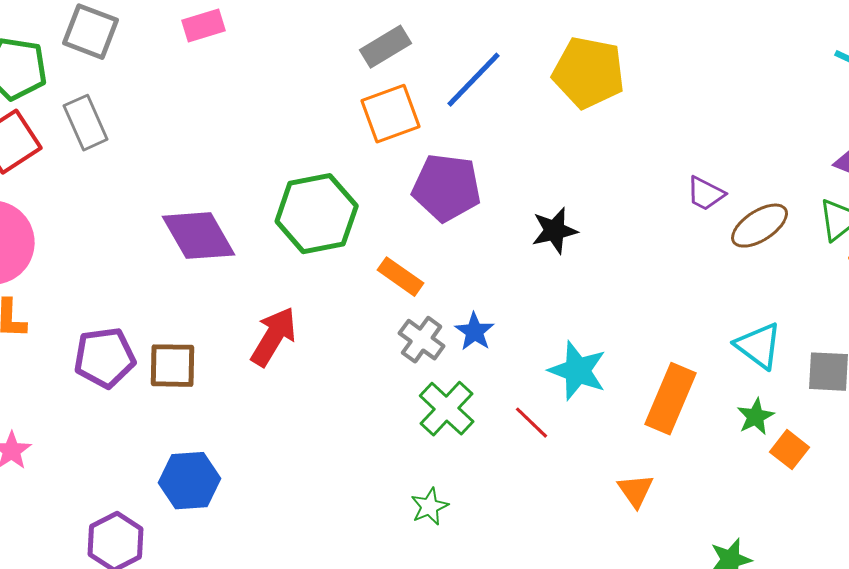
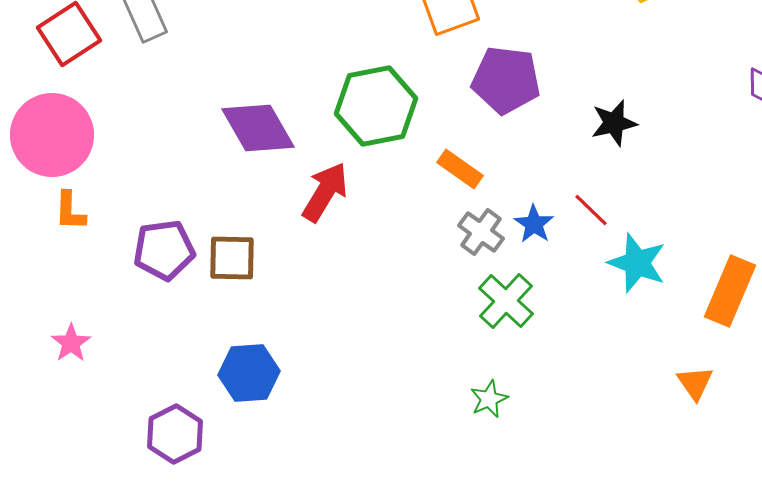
red arrow: (274, 337) -> (325, 192), moved
red line: (532, 423) -> (591, 210), moved

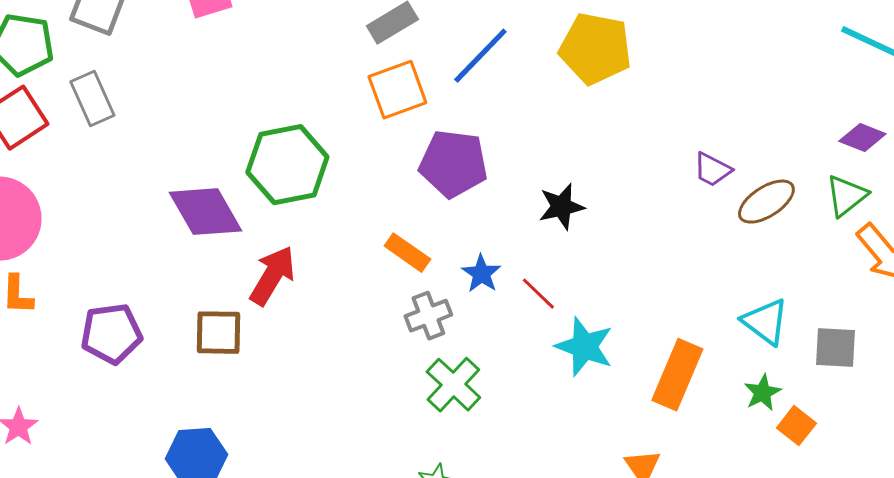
green hexagon: (376, 106) -> (287, 165), moved
blue star: (534, 224) -> (481, 274), moved
gray cross: (481, 232) -> (428, 316), turned 33
brown square: (232, 258) -> (218, 333), moved

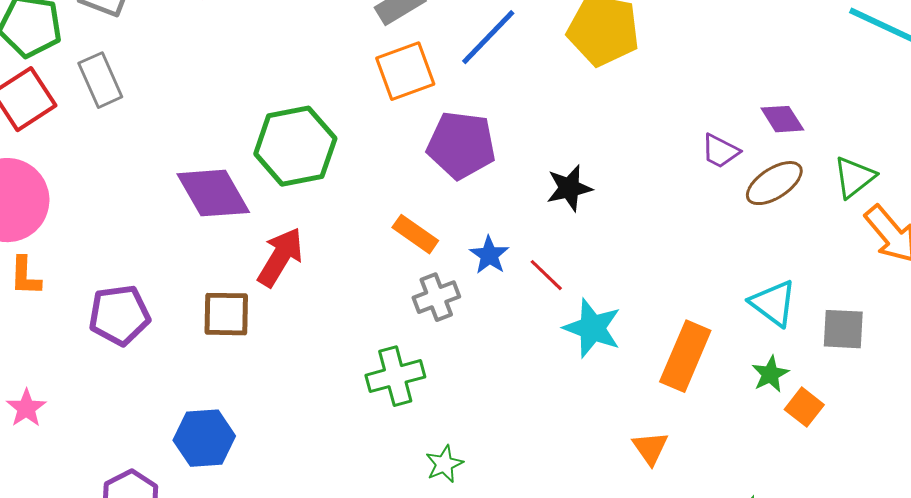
purple diamond: (862, 138) -> (782, 119), moved, turned 36
green cross: (453, 385) -> (395, 376), moved, turned 32

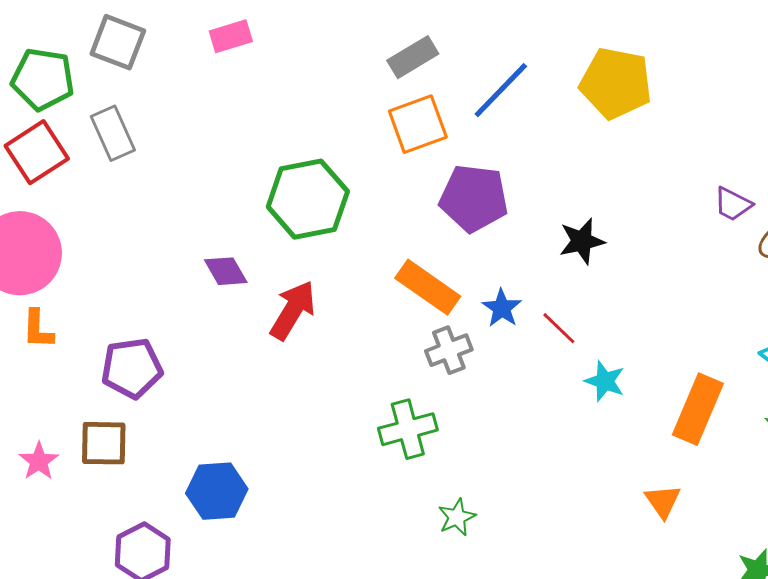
purple diamond: (213, 193) -> (226, 271), moved, size x0.6
orange rectangle: (415, 234) -> (428, 287), size x1.4
brown square: (226, 314) -> (104, 443), moved
cyan star: (592, 328) -> (605, 381), size x0.7

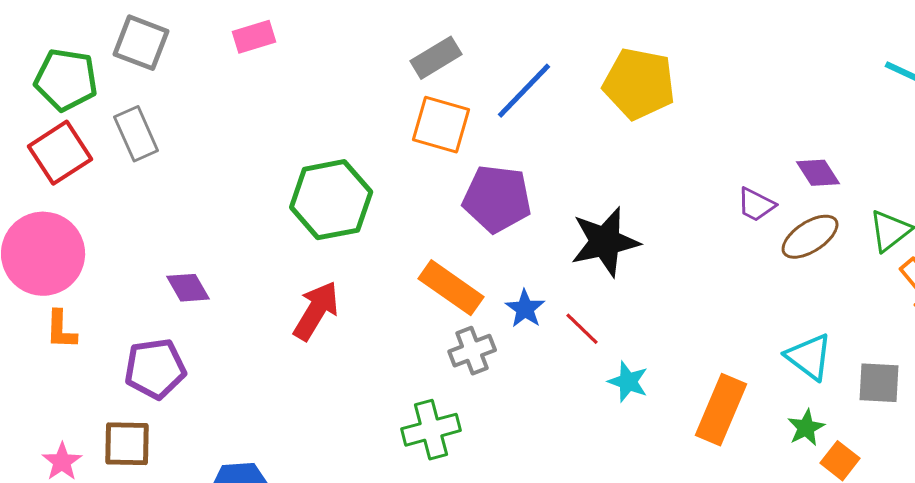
orange square: (418, 124) -> (441, 125), turned 36
black star: (582, 241) -> (605, 242), size x1.5
purple diamond: (226, 271) -> (188, 288), moved

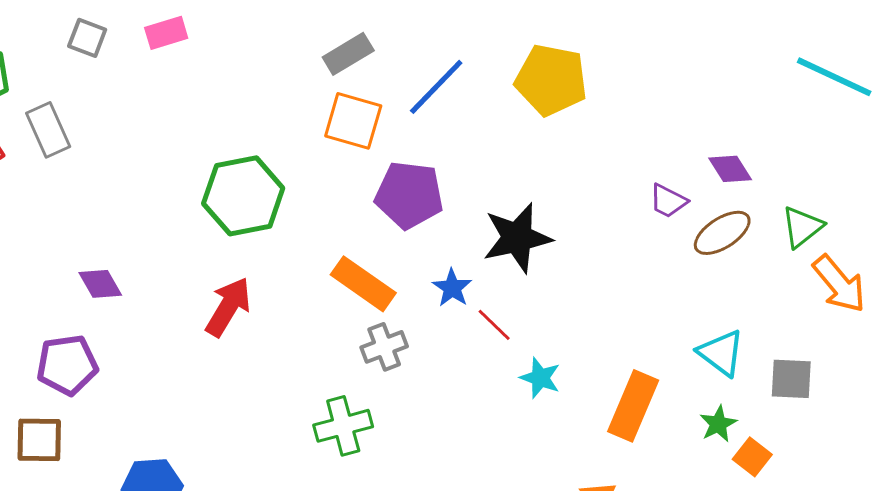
gray square: (141, 43) -> (87, 38), moved, size x0.7
blue star: (525, 309) -> (452, 288), moved

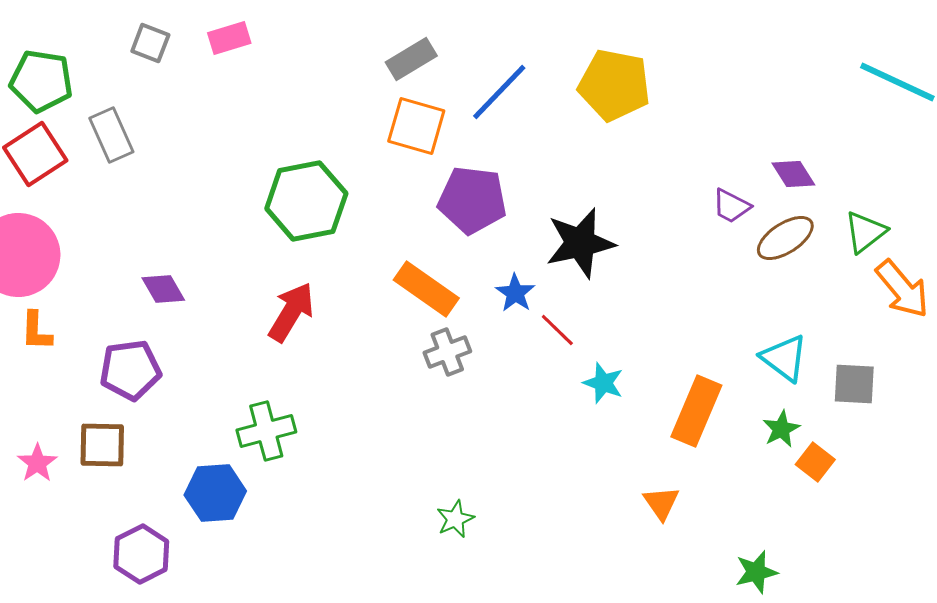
green cross: (343, 426) -> (266, 431), moved

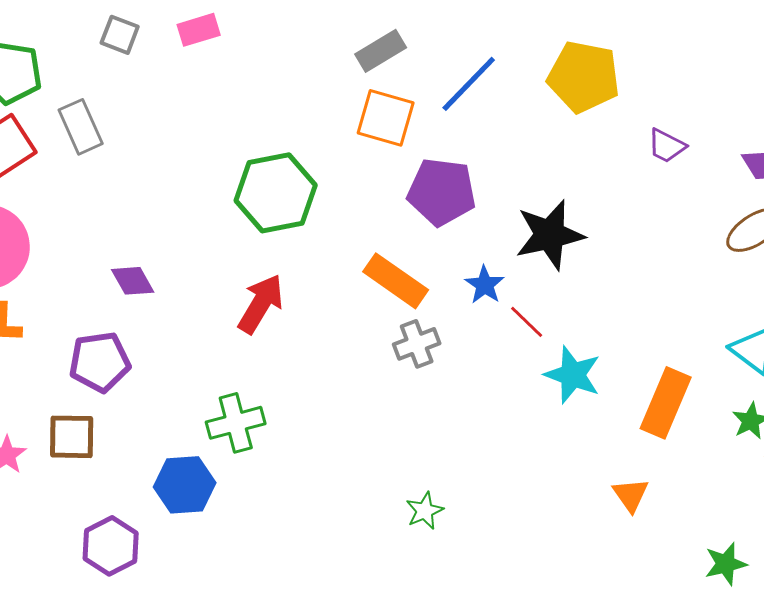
purple trapezoid: (731, 206) -> (667, 146), moved
cyan star: (603, 383) -> (573, 375), size x1.4

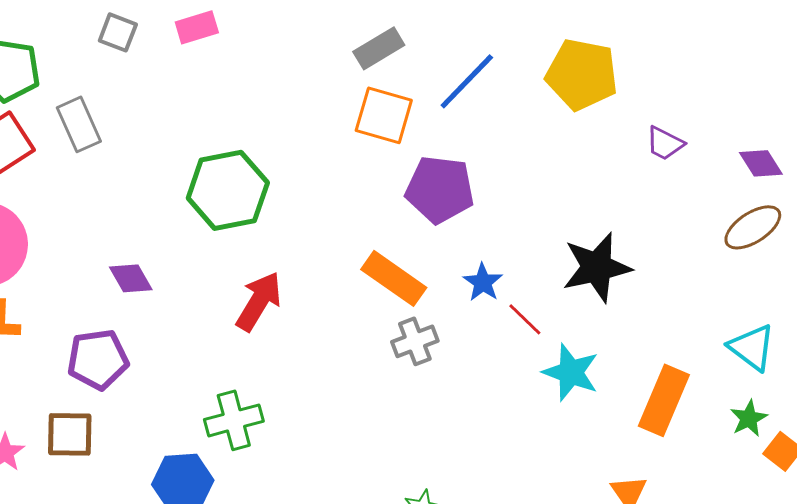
green hexagon: (276, 193) -> (228, 190), moved
black star: (550, 235) -> (597, 267), moved

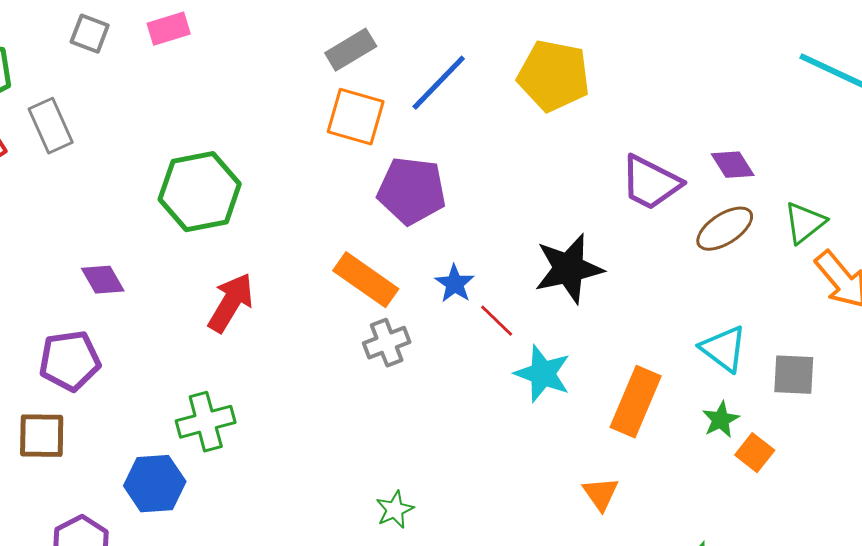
purple trapezoid: (665, 143) -> (651, 183), moved, size x1.6

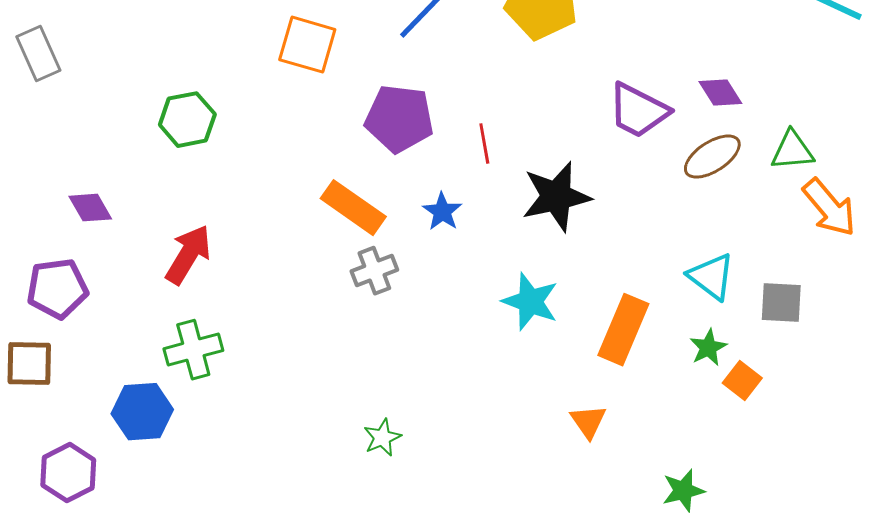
orange square: (356, 117) -> (307, 45), moved
green hexagon: (200, 192) -> (187, 120), size x0.7
green triangle: (805, 223) -> (792, 151), turned 33
red arrow: (231, 303) -> (188, 255), moved
red line: (497, 321) -> (484, 144), moved, turned 36

